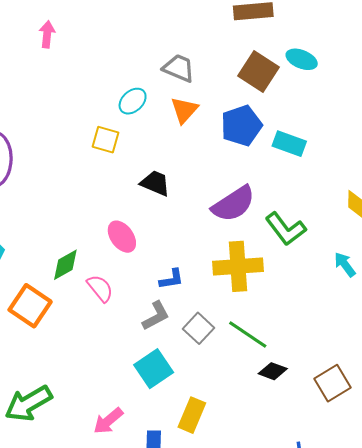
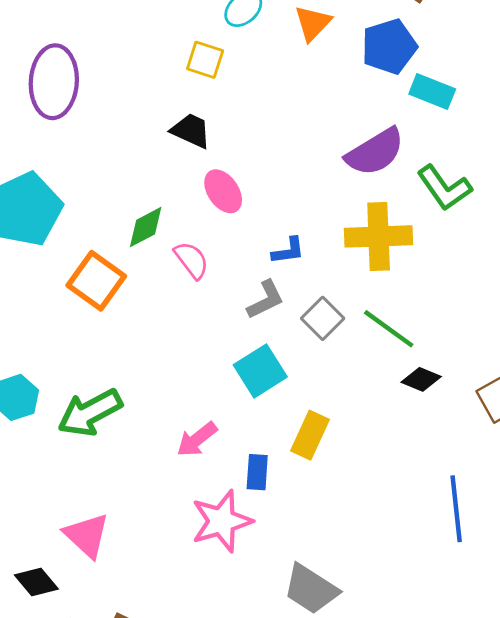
cyan rectangle: (289, 144) -> (432, 92), moved
black trapezoid: (155, 183) -> (191, 131), moved

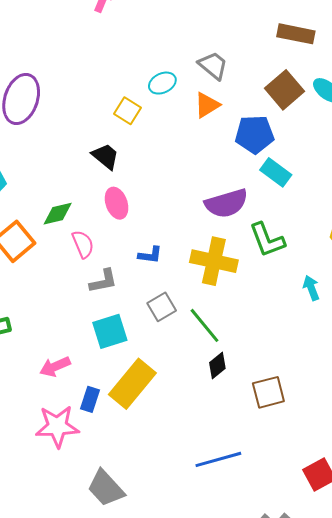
gray L-shape: (266, 300) -> (103, 281), moved
black diamond: (421, 379) -> (217, 365), turned -76
yellow rectangle: (310, 435) -> (132, 384), size x1.5
blue line: (456, 509) -> (218, 459), turned 66

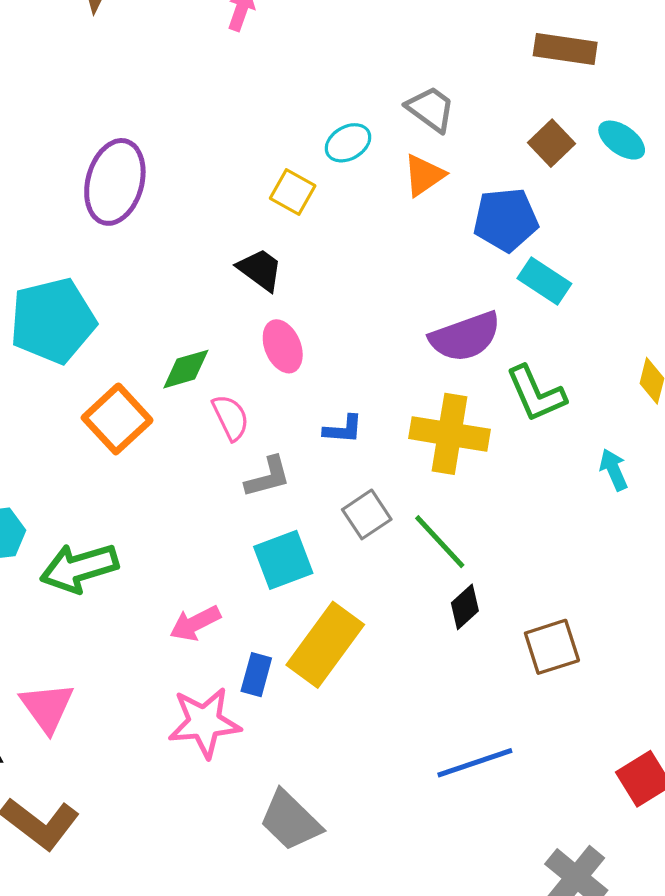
brown square: (285, 90) -> (551, 143), size x0.7

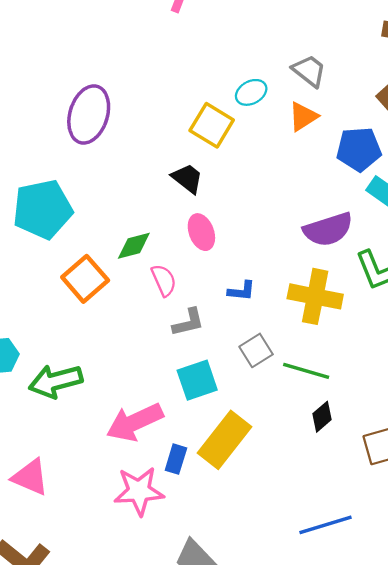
yellow square: (293, 192) -> (212, 125), size x1.4
green line: (440, 542) -> (306, 371), turned -33
pink arrow: (195, 623) -> (135, 422), size x1.6
pink triangle: (47, 707) -> (30, 477), turned -33

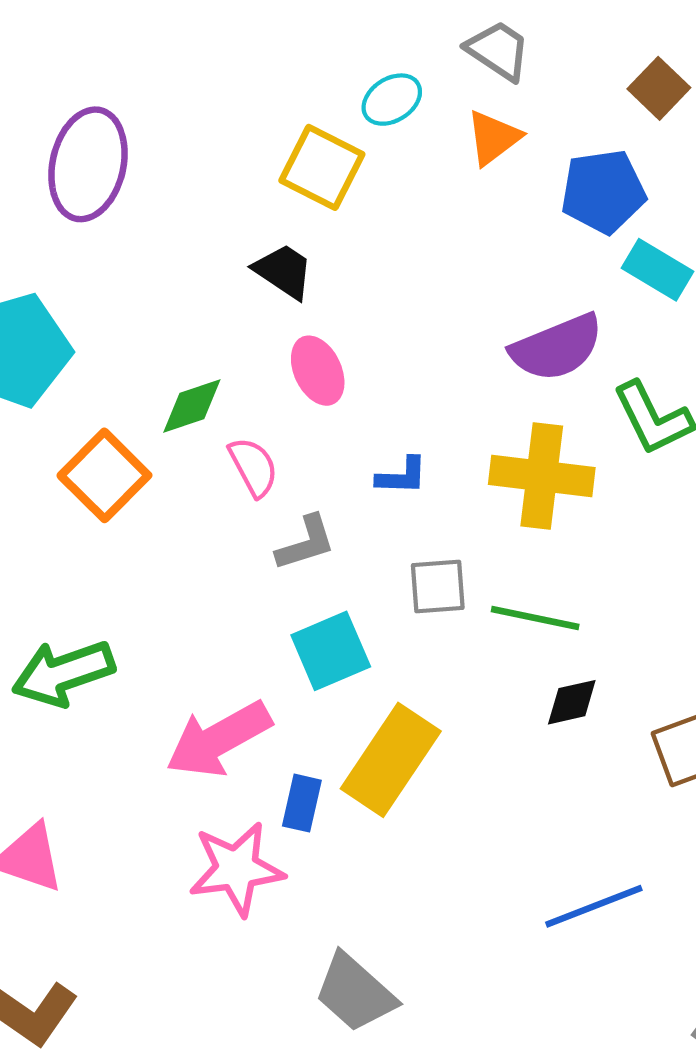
gray square: (256, 350) -> (438, 586), turned 32
black diamond: (322, 417) -> (572, 702), turned 32

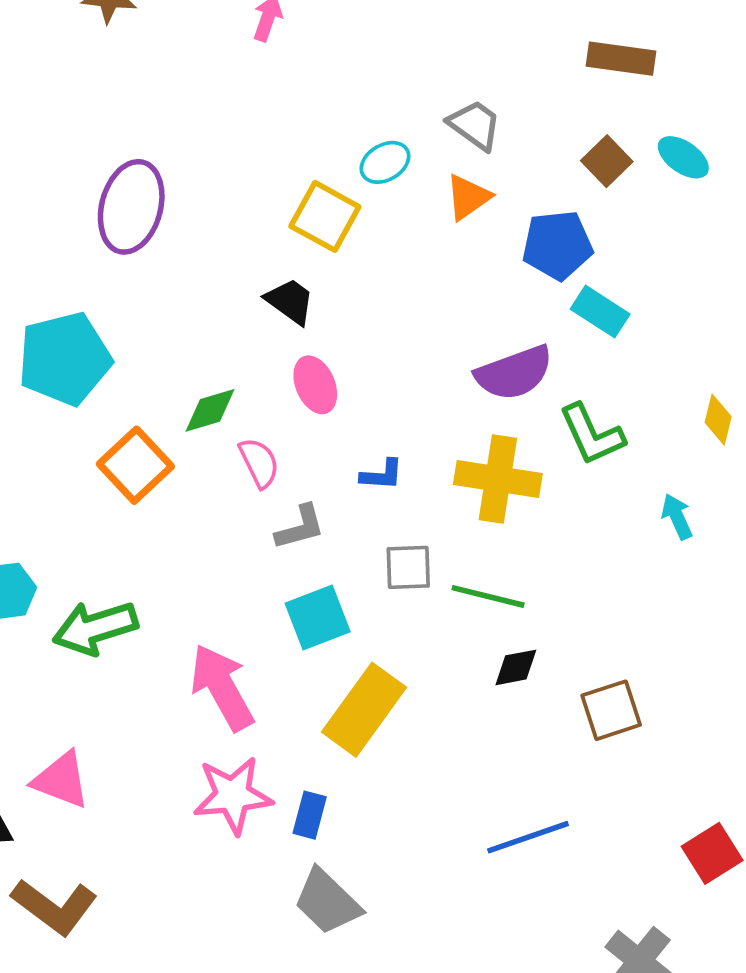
pink arrow: (219, 739) -> (222, 687), turned 88
blue rectangle: (302, 803) -> (310, 815), moved

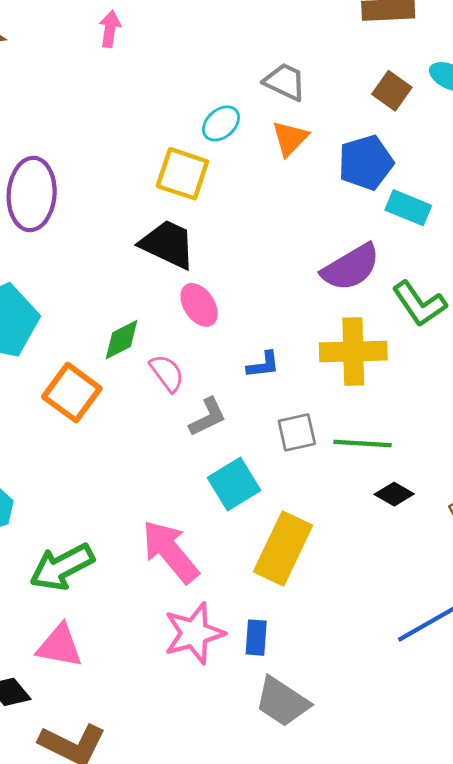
black trapezoid: (290, 301) -> (168, 244), size x1.4
green arrow: (95, 628) -> (62, 567), moved
black diamond: (516, 667) -> (394, 494), turned 51

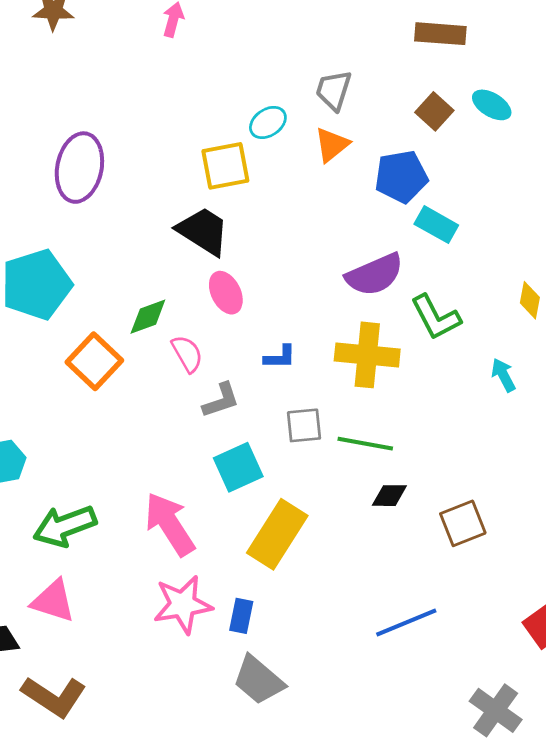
gray trapezoid: (285, 82) -> (334, 90), turned -105
yellow square: (182, 174) -> (225, 166), turned -36
black diamond: (394, 494) -> (389, 496), turned -36

